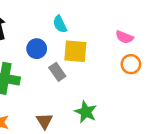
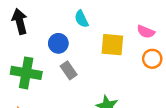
yellow square: (75, 51) -> (112, 45), moved
gray rectangle: (57, 72) -> (69, 70), moved

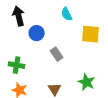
blue circle: (58, 43) -> (37, 33), moved
green cross: (26, 73) -> (17, 65), moved, size x0.7

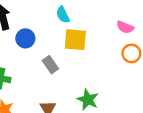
yellow square: (91, 34) -> (75, 40), moved

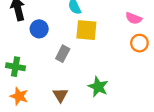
gray rectangle: (50, 65) -> (63, 54), turned 63

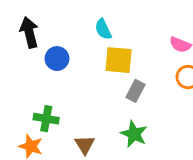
gray rectangle: (63, 54) -> (136, 91), moved
green cross: (16, 67) -> (46, 119), moved

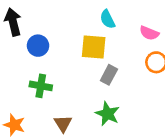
cyan semicircle: (103, 29) -> (108, 19), moved
green cross: (46, 119) -> (41, 86), moved

